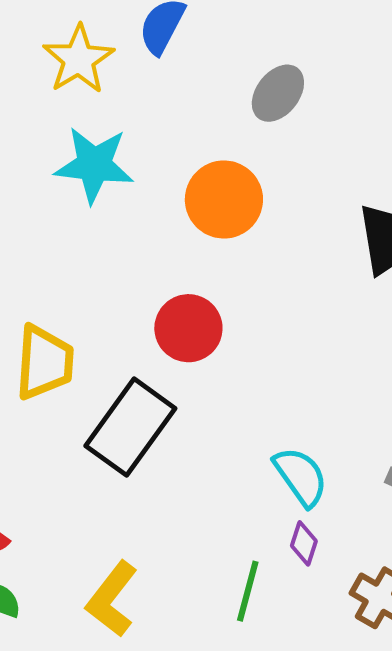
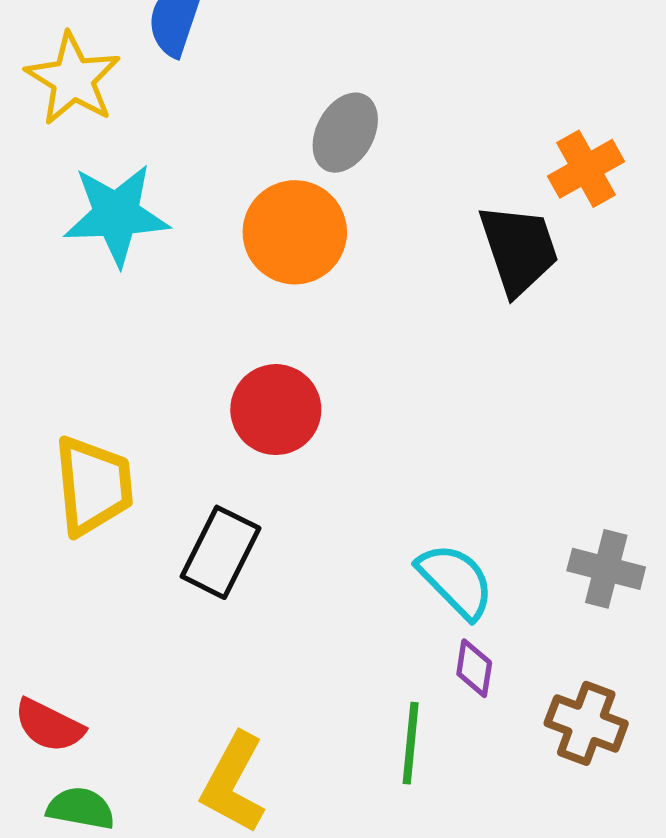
gray ellipse: (278, 93) -> (345, 133), moved
black rectangle: (130, 427) -> (221, 552), size x0.7

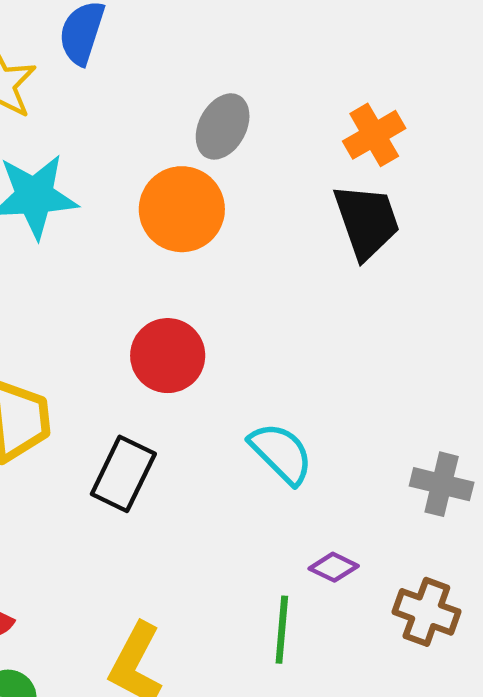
orange cross: (586, 169) -> (374, 135), moved
cyan semicircle: (456, 581) -> (281, 453), moved
purple diamond: (474, 668) -> (334, 567), turned -72

